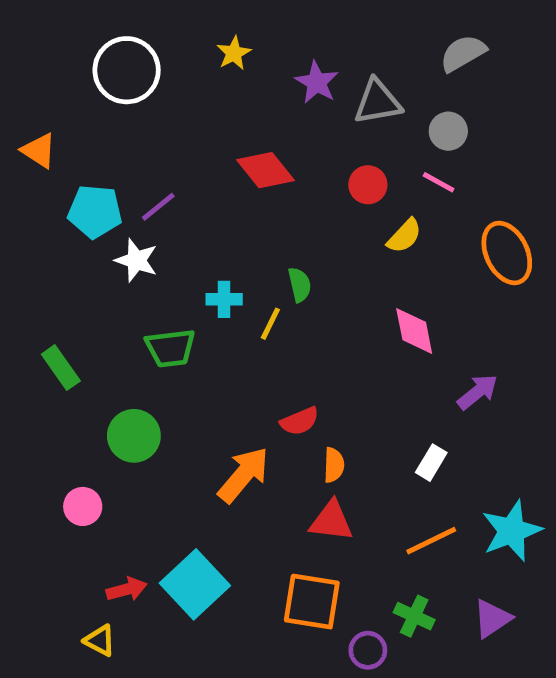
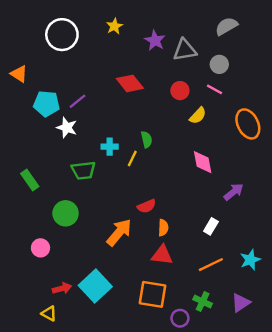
cyan star: (512, 531) -> (250, 260), size x0.7

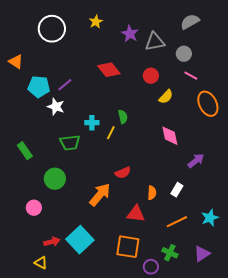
pink line: (215, 89) -> (191, 76), moved
orange semicircle: (163, 228) -> (152, 193), moved

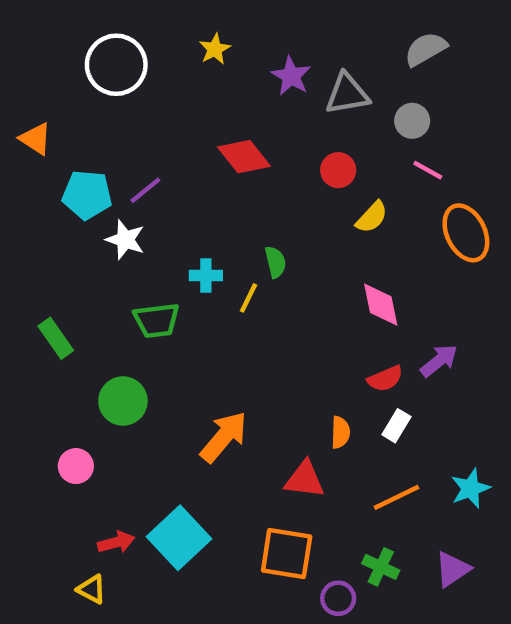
red semicircle: (123, 173) -> (385, 379), moved

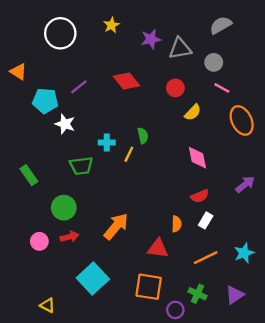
purple star: (291, 76) -> (151, 39), turned 30
purple line: (145, 190) -> (79, 87), moved
purple arrow: (439, 361) -> (245, 184), moved
red arrow: (116, 542) -> (70, 237), moved

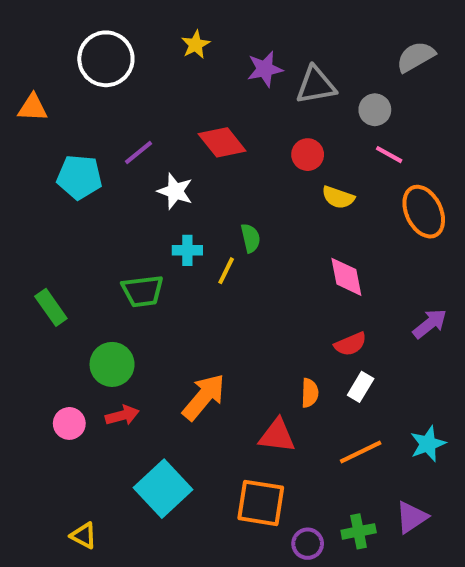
gray semicircle: (221, 25) -> (416, 57), moved
orange triangle: (18, 72) -> (33, 108), moved, turned -30
yellow semicircle: (193, 112) -> (338, 197), turned 66
white star: (65, 124) -> (175, 191), moved
green cross: (197, 294) -> (359, 531), moved, turned -36

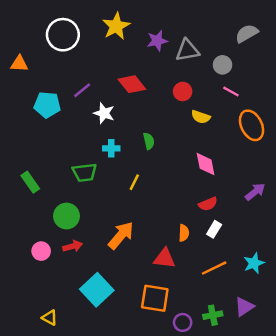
yellow star: (196, 45) -> (116, 26), size x1.6
yellow line: (226, 271) -> (134, 182), moved

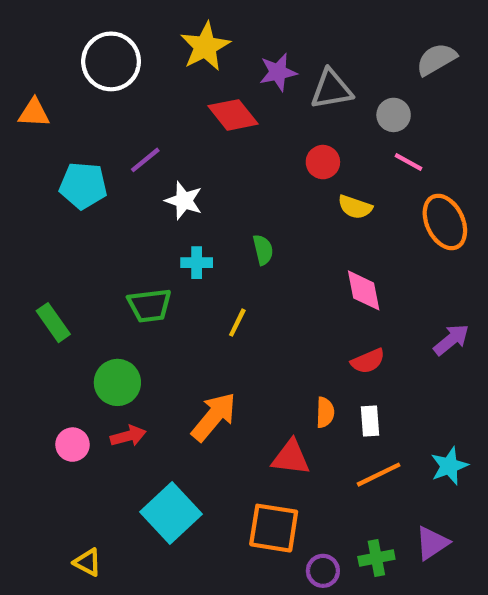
red diamond: (132, 84) -> (233, 115), moved
white rectangle: (214, 229) -> (370, 421), moved, turned -35

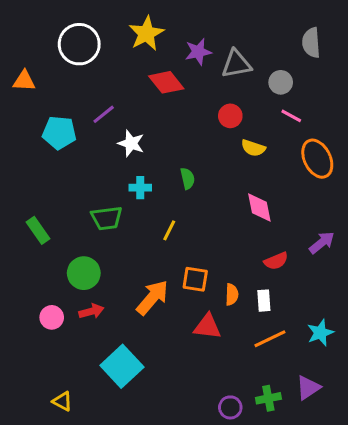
gray semicircle: (436, 59) -> (311, 43), turned -64
red semicircle: (368, 361) -> (276, 261), moved
orange square: (274, 528) -> (195, 279), moved, size x0.7

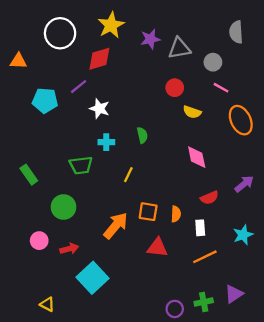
red diamond: (166, 82) -> (99, 59), moved, turned -68
orange semicircle: (232, 294) -> (176, 214), moved
red arrow: (91, 311) -> (69, 249), moved
cyan star: (320, 333) -> (243, 235), moved

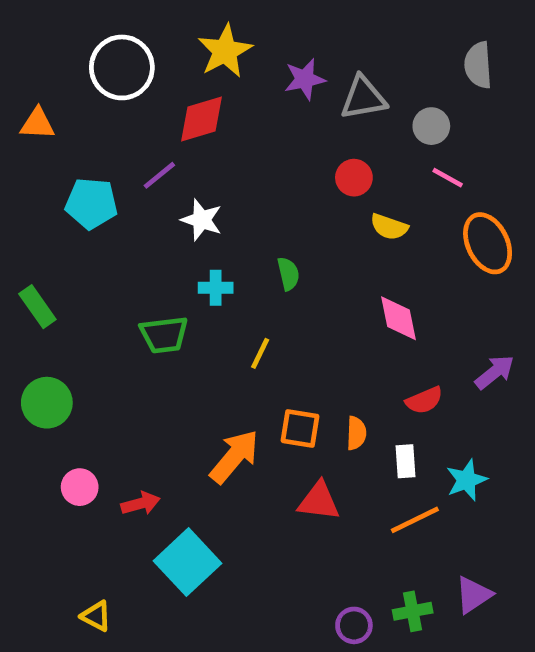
green rectangle: (29, 175) -> (37, 307), moved
green circle: (64, 207) -> (47, 403), moved
cyan star: (243, 235) -> (466, 480), moved

